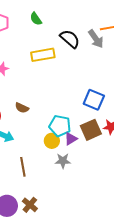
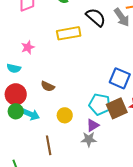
cyan pentagon: (60, 126) -> (100, 104), moved
purple triangle: (71, 139) -> (93, 125), moved
yellow circle: (52, 141) -> (65, 115), moved

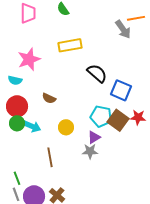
black semicircle: (96, 17) -> (97, 73), moved
pink star: (28, 47) -> (29, 59), size x1.6
brown square: (117, 108) -> (118, 120), turned -30

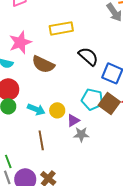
brown semicircle: (49, 98) -> (43, 64), moved, size x1.6
cyan arrow: (32, 126) -> (36, 109), moved
purple triangle: (94, 137) -> (73, 120), moved

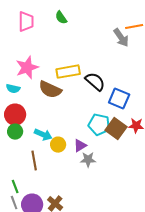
yellow rectangle: (61, 28) -> (68, 72), moved
yellow circle: (57, 110) -> (58, 145), moved
brown line: (41, 140) -> (34, 161), moved

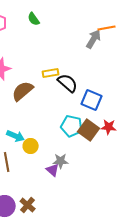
gray arrow: (121, 38) -> (94, 39), turned -114
yellow rectangle: (68, 72) -> (51, 73), moved, size x0.7
brown semicircle: (50, 90) -> (23, 91), turned 115
purple triangle: (80, 146) -> (53, 170), moved, turned -48

